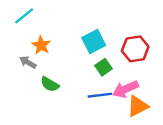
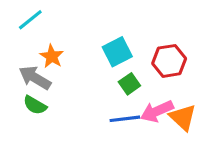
gray arrow: (28, 62) -> (35, 78), size x1.5
green semicircle: (50, 84) -> (35, 105), moved
orange triangle: (138, 106) -> (183, 117), moved, turned -50

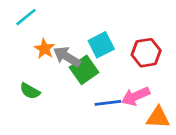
gray arrow: (35, 78) -> (67, 57), moved
green square: (129, 84) -> (84, 70), moved, size x1.5
orange triangle: (183, 117) -> (158, 117), moved, turned -40

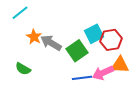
cyan square: (101, 45) -> (94, 34), moved
green square: (84, 70) -> (77, 51), moved
orange triangle: (158, 117) -> (120, 65), moved

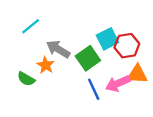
cyan line: (20, 13) -> (31, 26), moved
orange star: (34, 37) -> (46, 65), moved
blue line: (82, 78) -> (94, 89), turned 72

